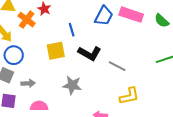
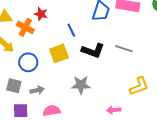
blue circle: (14, 55) -> (28, 62), moved
gray line: (117, 66) -> (124, 49), moved

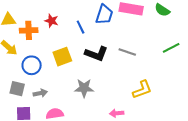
red star: (41, 14) -> (51, 21), moved
orange cross: (25, 27) -> (29, 30), turned -30
blue line: (71, 30) -> (81, 27), moved

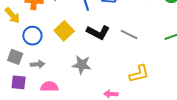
yellow square: (62, 57) -> (64, 31), turned -30

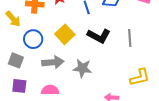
gray line: (129, 34) -> (130, 38), turned 60
gray arrow: (38, 64) -> (53, 62), moved, size x1.5

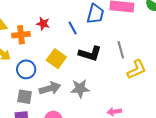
gray square: (16, 60) -> (25, 97), moved
yellow L-shape: (140, 77) -> (137, 69), moved

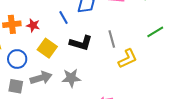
red star: (43, 24) -> (33, 25), moved

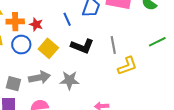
blue circle: (17, 59) -> (21, 45), moved

